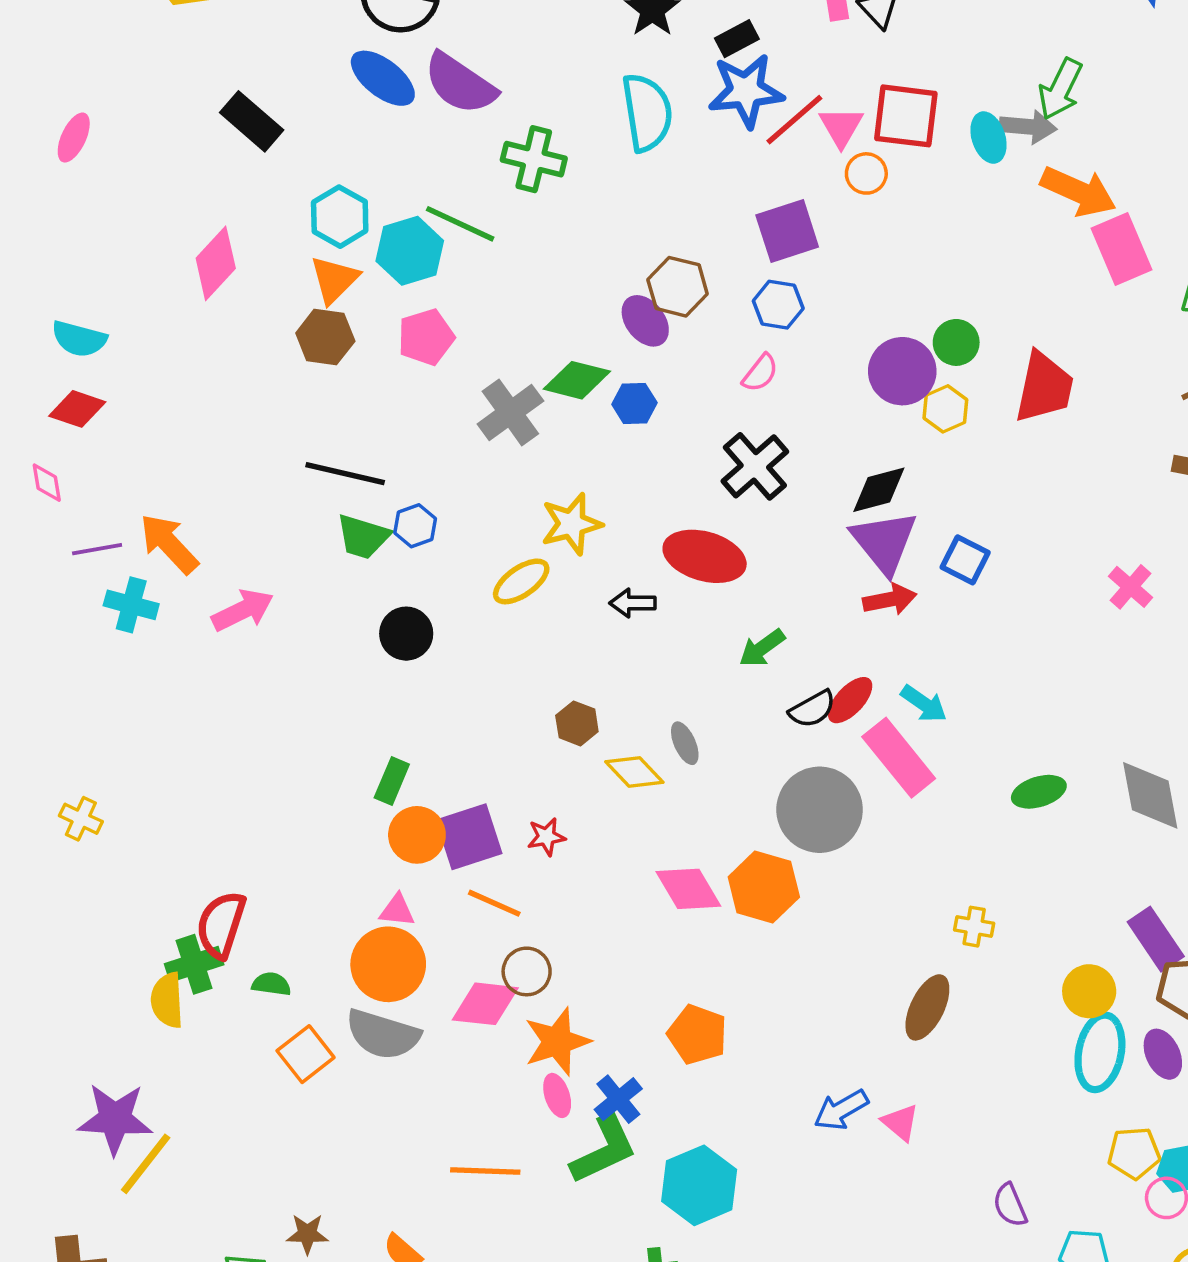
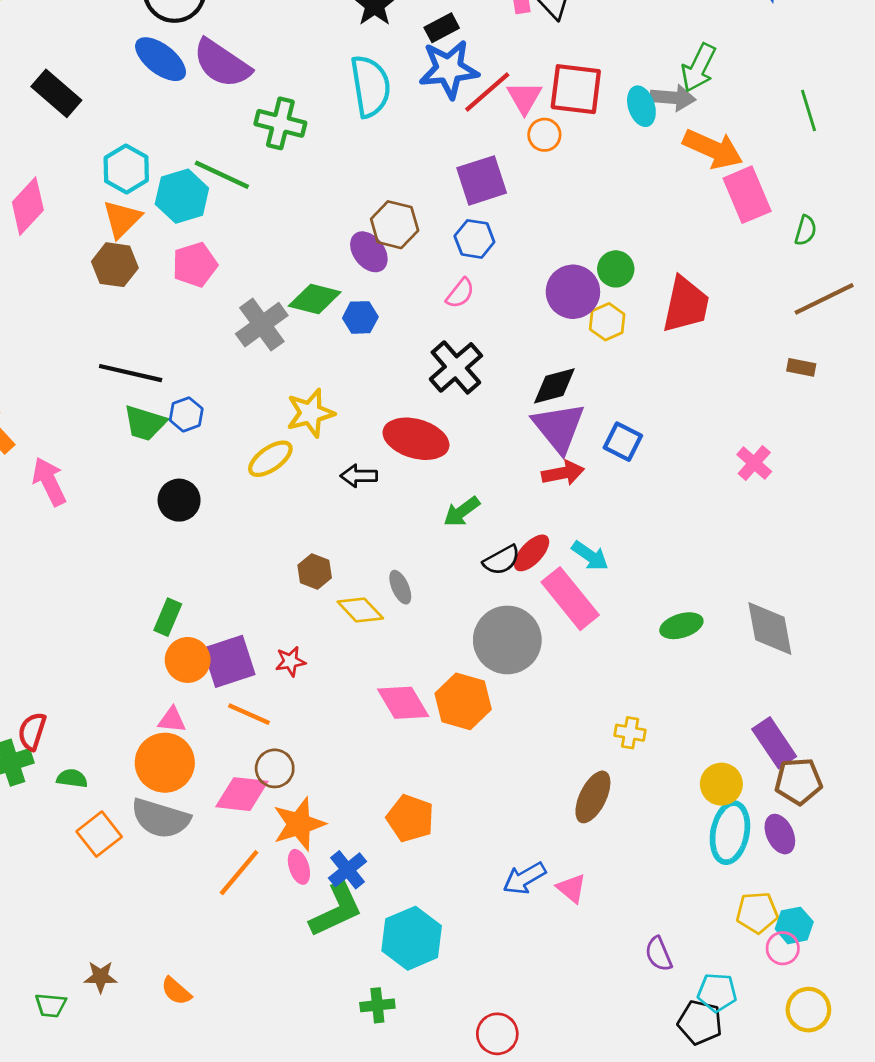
pink arrow: (243, 610) -> (49, 482), turned -90
red semicircle: (221, 925) -> (32, 731), size x0.7
orange line: (485, 1171) -> (239, 873), moved, turned -52

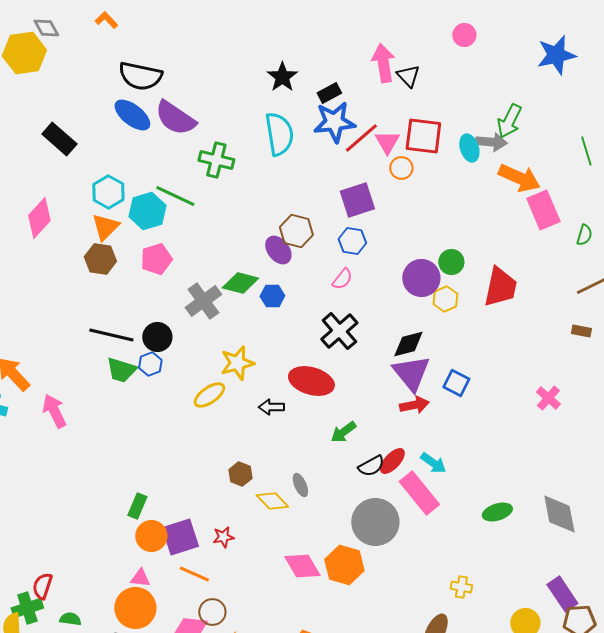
black circle: (179, 500) -> (157, 337), moved

